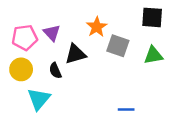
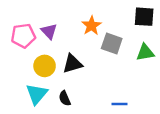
black triangle: (75, 54) -> (73, 64), moved
yellow circle: (21, 69) -> (45, 66), moved
black semicircle: (55, 71) -> (65, 98), moved

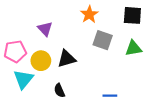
orange star: (92, 26) -> (89, 14), moved
pink pentagon: (23, 36) -> (15, 51), moved
cyan triangle: (37, 94) -> (23, 79), moved

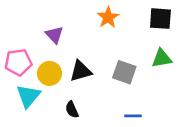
gray square: (103, 40) -> (124, 72), moved

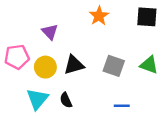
green triangle: (162, 58) -> (149, 65), moved, turned 30
cyan triangle: (28, 96) -> (37, 99), moved

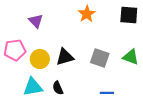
purple triangle: (50, 32) -> (36, 21), moved
cyan triangle: (37, 99) -> (33, 87), turned 40

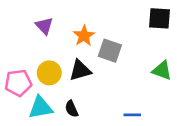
orange star: (87, 14) -> (84, 36), moved
pink pentagon: (15, 50) -> (18, 83), moved
gray square: (100, 58) -> (110, 51), moved

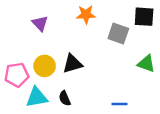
orange star: (84, 36) -> (86, 14), moved, turned 30
gray square: (110, 51) -> (118, 33), moved

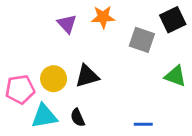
black square: (144, 17) -> (173, 20), turned -30
purple triangle: (40, 23) -> (67, 24), moved

